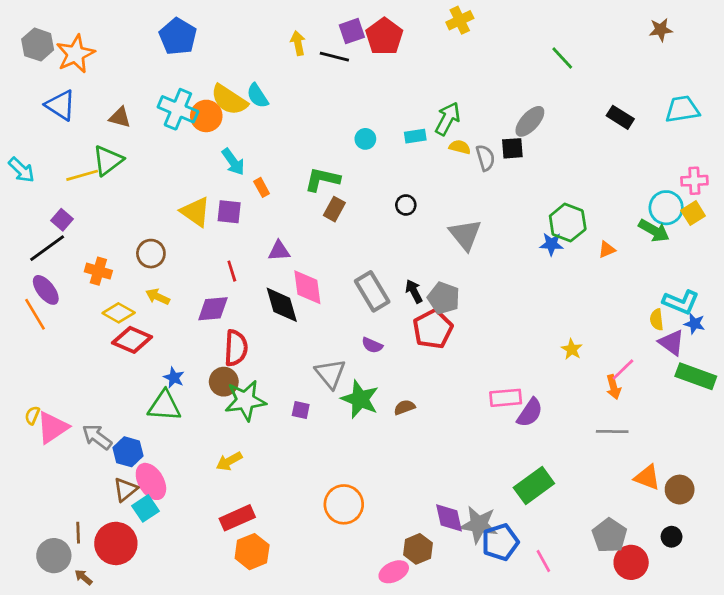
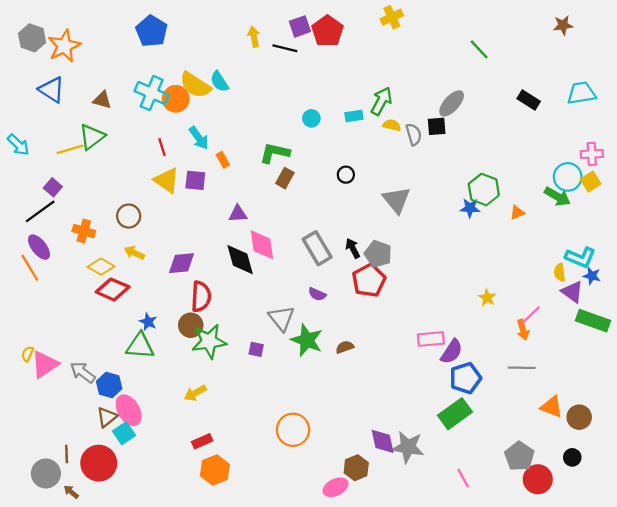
red line: (232, 271) -> (162, 147), moved
red rectangle: (237, 518) -> (202, 441), size x0.7
blue pentagon: (500, 542) -> (465, 378), moved

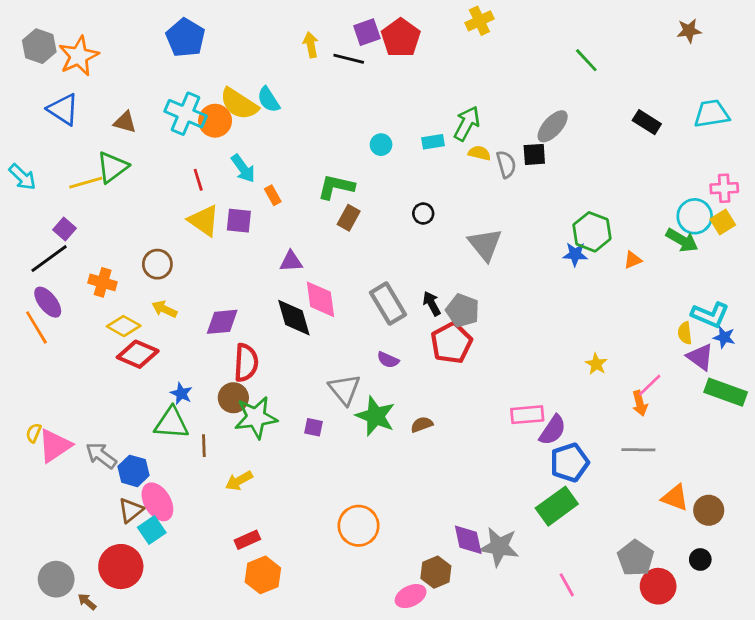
brown line: (67, 454) -> (204, 446), moved

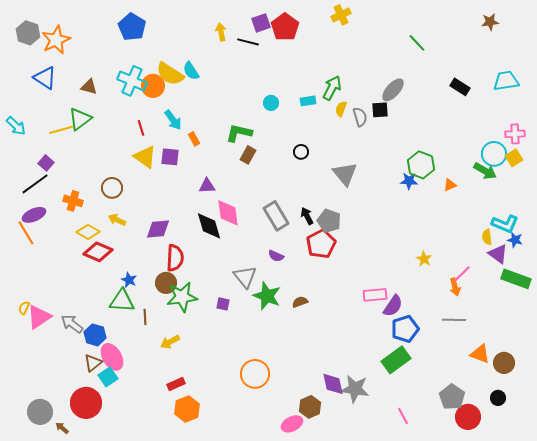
yellow semicircle: (479, 153) -> (341, 109), turned -84
purple ellipse: (48, 302) -> (34, 215), turned -75

